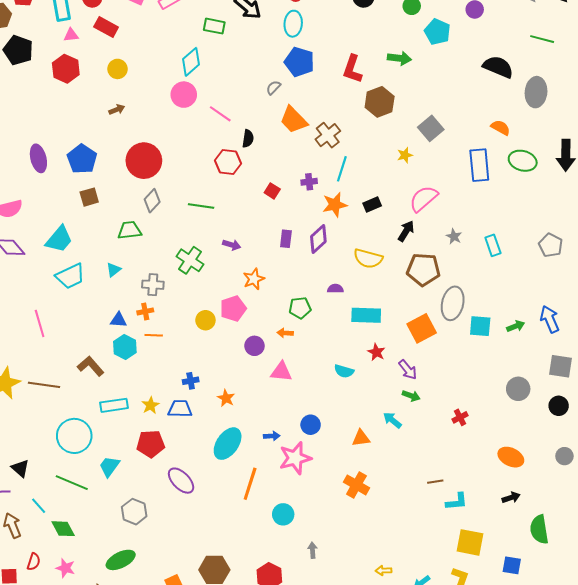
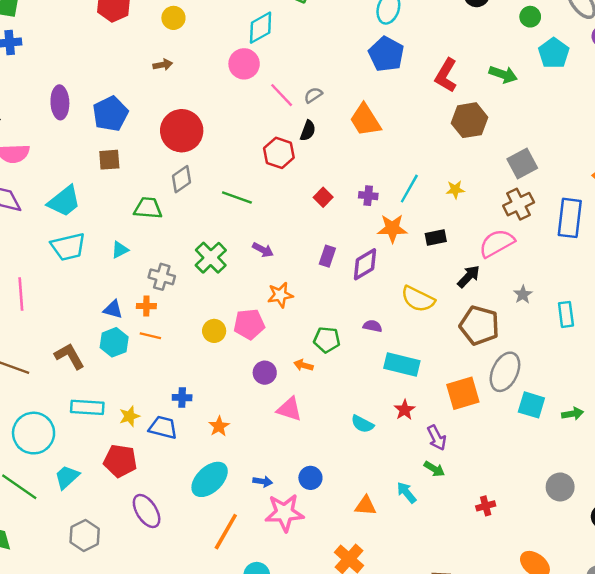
gray semicircle: (273, 88) -> (313, 95), moved
brown cross: (328, 135) -> (519, 204), moved
yellow star: (405, 155) -> (455, 190), moved

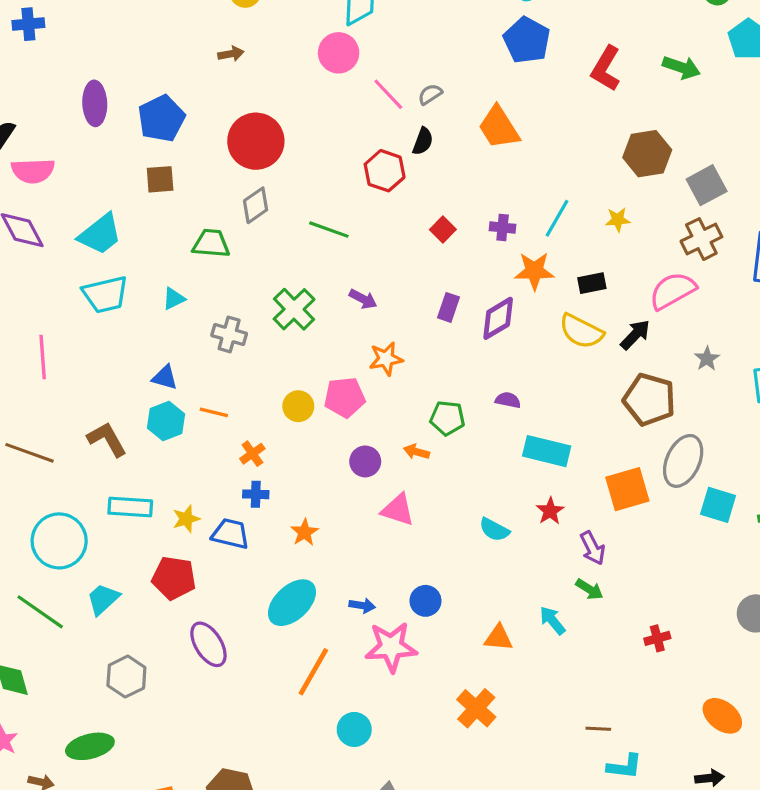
brown hexagon: (470, 120) -> (647, 154), moved
yellow semicircle: (418, 299) -> (581, 331), moved
orange cross: (146, 306) -> (252, 454), moved, turned -36

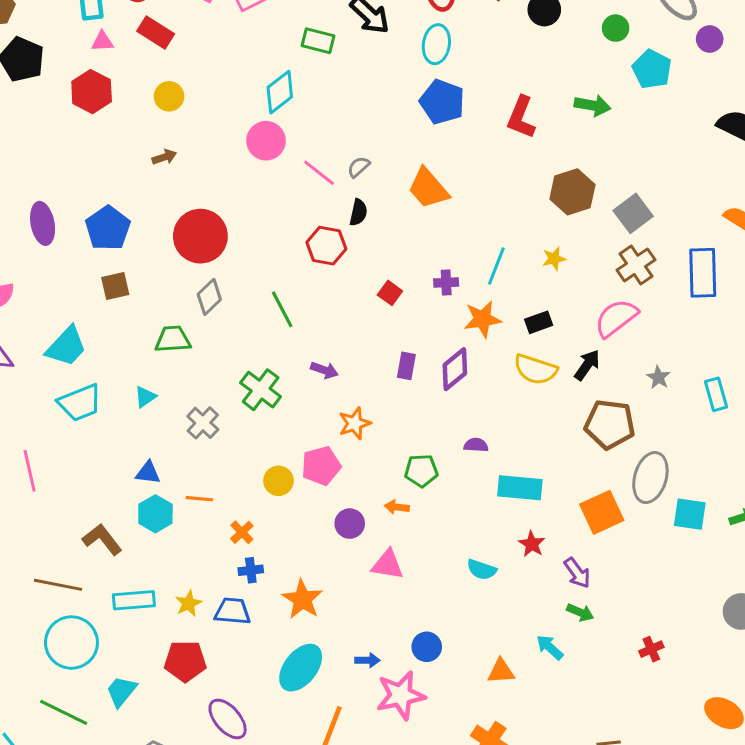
green line: (329, 230) -> (282, 309), turned 51
gray cross: (229, 334) -> (203, 423), turned 36
brown line: (29, 453) -> (58, 585), moved
orange star: (304, 532) -> (302, 599), size x1.5

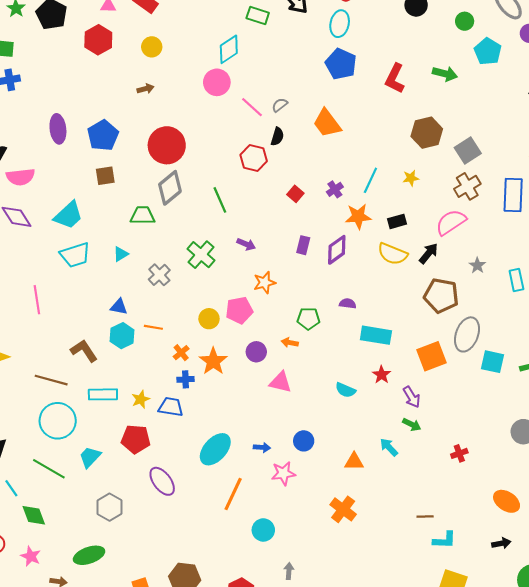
purple cross: (446, 283) -> (335, 189), turned -35
gray diamond: (209, 297) -> (170, 188), size x1.4
orange star: (302, 599) -> (213, 361), moved
pink star: (401, 695) -> (283, 473), size x0.7

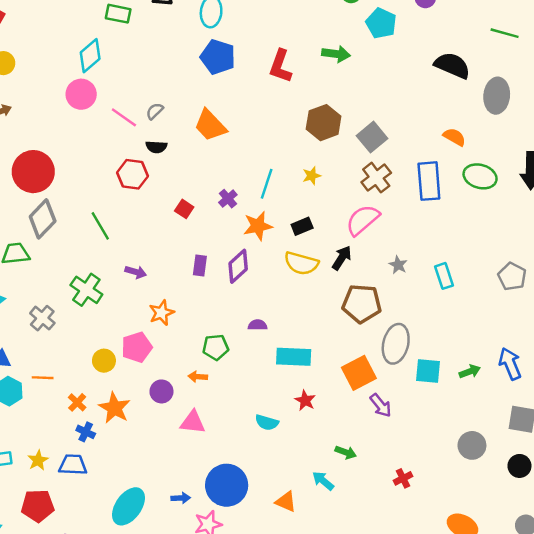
black semicircle: (277, 136) -> (156, 147), turned 84
blue cross: (185, 379) -> (86, 432), turned 35
purple arrow: (412, 397) -> (381, 405), moved
blue circle: (304, 441) -> (227, 485), size x1.8
orange triangle: (354, 462) -> (286, 502), turned 30

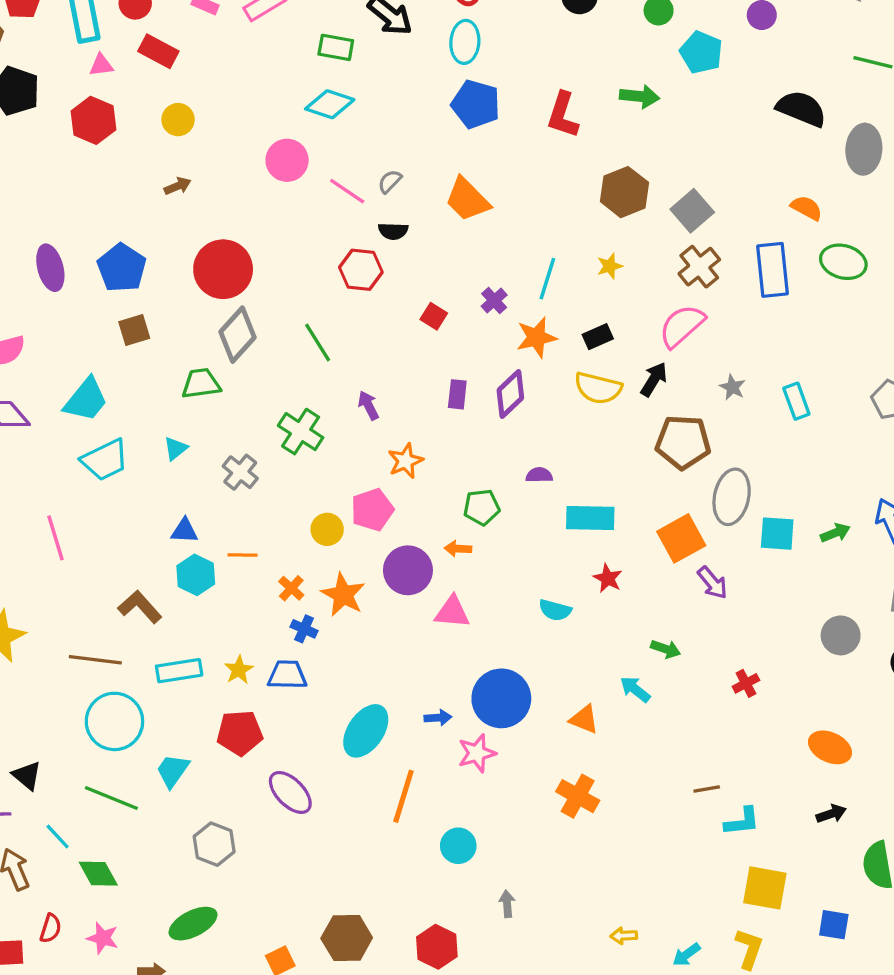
cyan diamond: (90, 56) -> (330, 104), moved, turned 60
purple arrow: (136, 272) -> (368, 405), turned -132
purple circle: (161, 391) -> (408, 570), size x1.5

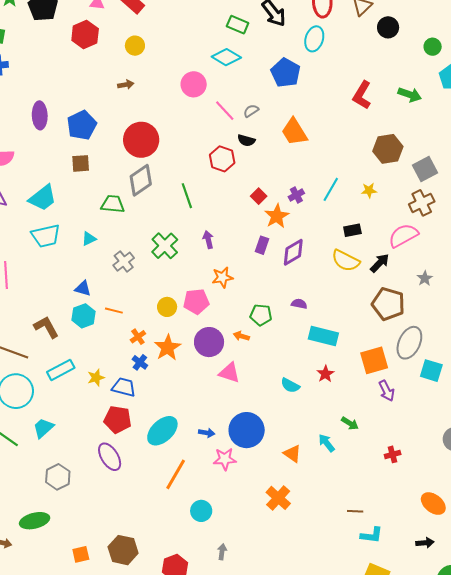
blue pentagon: (476, 104) -> (286, 73), moved
orange star: (536, 337) -> (277, 216), moved, turned -30
cyan rectangle: (179, 671) -> (61, 370), turned -32
red pentagon: (240, 733) -> (118, 420), moved

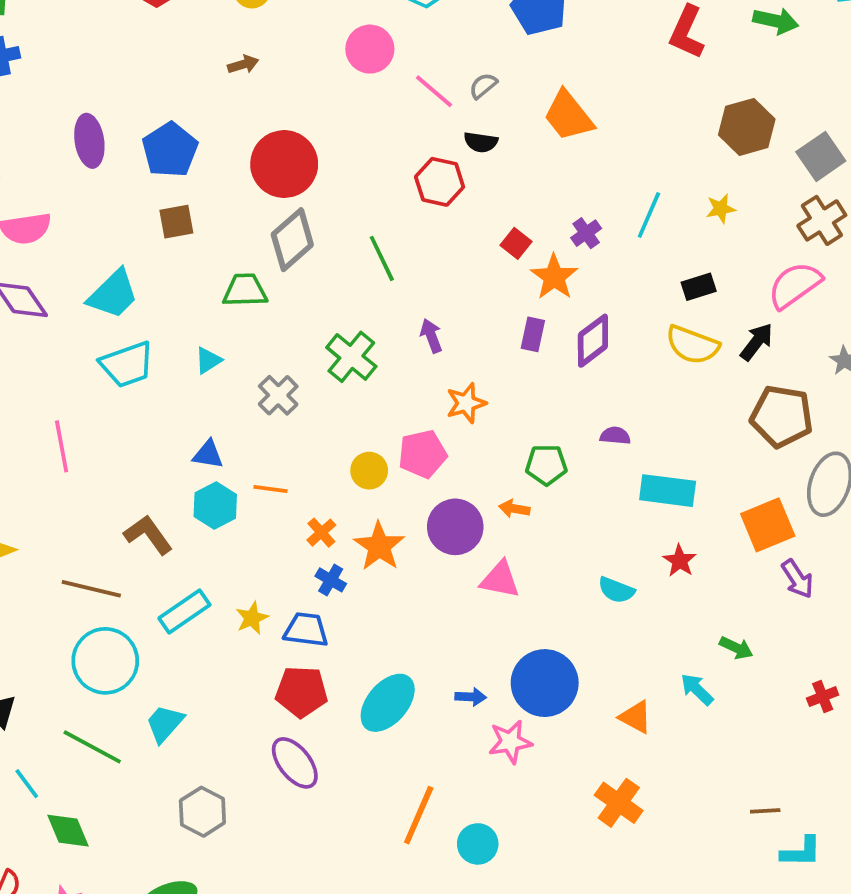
orange line: (176, 474) -> (419, 815), moved

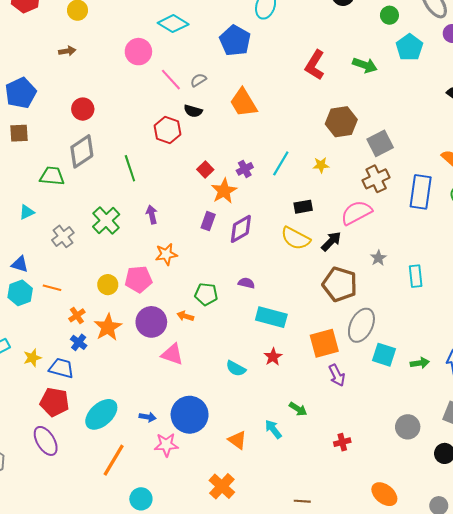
red circle: (284, 164) -> (83, 109), size x0.6
orange line: (419, 815) -> (114, 460), moved

